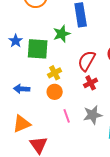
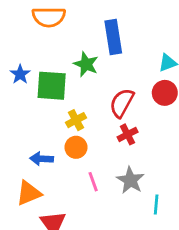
green star: (62, 34) -> (86, 64), turned -30
blue arrow: (22, 89) -> (42, 159), moved
gray star: (93, 115) -> (130, 180), turned -30

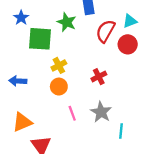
blue star: (20, 74) -> (21, 18), moved
red semicircle: (122, 103) -> (105, 31), moved
blue arrow: (42, 159) -> (18, 81), moved

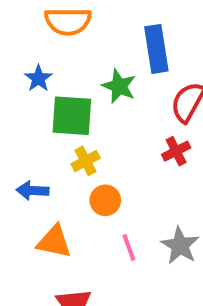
yellow cross: (59, 65) -> (86, 161), moved
red cross: (99, 77) -> (176, 151), moved
orange triangle: (22, 122) -> (54, 242), moved, turned 35

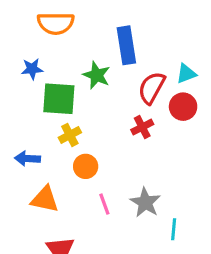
blue star: (38, 78) -> (32, 69), turned 30

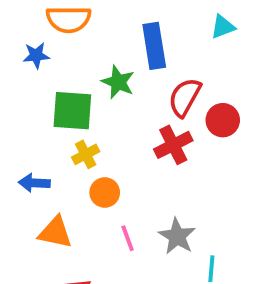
blue star: (32, 69) -> (36, 55), moved
cyan triangle: (186, 74) -> (223, 27), moved
red cross: (142, 127) -> (173, 145), size x1.4

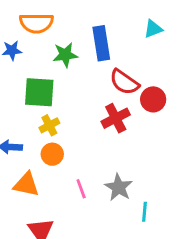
green star: (118, 82) -> (65, 55), moved, turned -30
red semicircle: (185, 97) -> (124, 82), turned -84
orange circle: (105, 192) -> (52, 154), moved

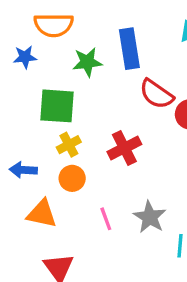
red cross: (116, 118) -> (124, 148), moved

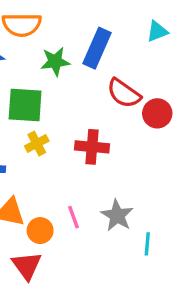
blue rectangle: (129, 49) -> (97, 48), turned 33
red cross: (124, 148) -> (92, 147), turned 32
orange circle: (72, 178) -> (40, 231), moved

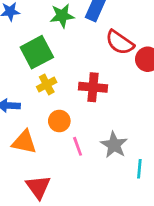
green square: (25, 105) -> (37, 52), turned -32
orange circle: (40, 231) -> (59, 121), moved

